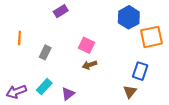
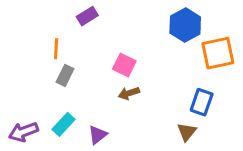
orange line: (19, 38) -> (56, 49), moved

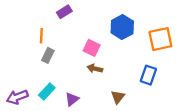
blue hexagon: (185, 25) -> (122, 27), moved
brown arrow: (129, 93) -> (95, 69), turned 32
brown triangle: (187, 132) -> (118, 97), moved

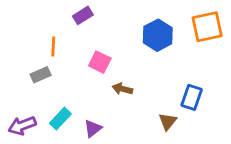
orange square: (160, 39) -> (207, 27), moved
pink square: (92, 48) -> (100, 62), moved
gray rectangle: (48, 55) -> (41, 75), moved, turned 40
brown triangle: (118, 97) -> (168, 121), moved

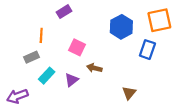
blue rectangle: (192, 97) -> (147, 50), moved
cyan rectangle: (60, 119) -> (47, 76), moved
purple triangle: (93, 128) -> (72, 80), moved

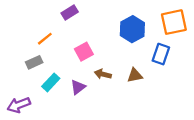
orange line: (41, 35) -> (45, 39), turned 48
pink square: (77, 47) -> (84, 52), turned 35
brown triangle: (129, 93) -> (135, 75), moved, turned 40

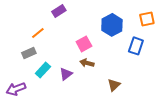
orange square: (174, 22) -> (147, 19), size x0.7
pink square: (84, 52) -> (84, 44), moved
brown triangle: (135, 75) -> (114, 85), moved, turned -32

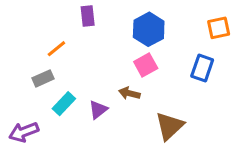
purple rectangle: (59, 11) -> (88, 16), turned -64
blue hexagon: (112, 25) -> (149, 29), moved
pink square: (84, 44) -> (146, 65), moved
brown triangle: (114, 85) -> (169, 126), size x1.5

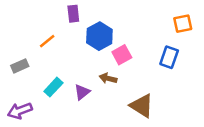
blue hexagon: (149, 29) -> (99, 36), moved
gray rectangle: (43, 78) -> (20, 66), moved
brown triangle: (169, 126) -> (142, 106), turned -45

